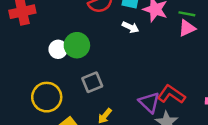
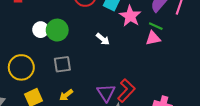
white arrow: (130, 27) -> (103, 39), moved
red L-shape: (171, 94) -> (126, 91), turned 85

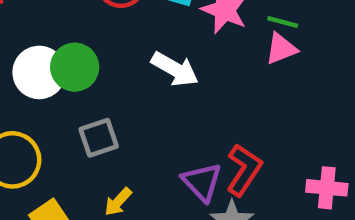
white circle: (41, 30) -> (39, 72), size x1.5
white arrow: (103, 39) -> (175, 69), size x1.5

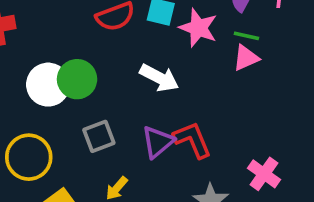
red L-shape: (244, 170) -> (192, 140), moved, turned -54
purple triangle: (202, 182) -> (158, 142), moved, turned 36
pink cross: (327, 188) -> (264, 174), moved, turned 32

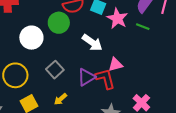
pink triangle: (246, 58) -> (116, 65), moved
green circle: (77, 79) -> (59, 23), moved
gray square: (99, 136) -> (55, 70), turned -30

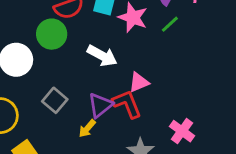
green line: (143, 27) -> (170, 24), turned -56
yellow arrow: (61, 99) -> (87, 128), moved

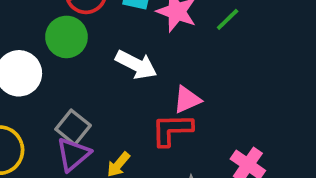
red L-shape: (127, 104) -> (172, 130), turned -68
purple triangle: (100, 105) -> (73, 154), moved

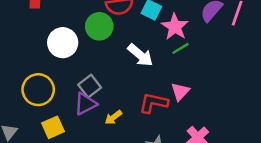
green line: (228, 19) -> (181, 48), moved
pink triangle: (187, 100) -> (180, 92), moved, turned -36

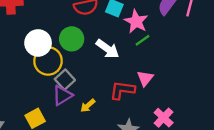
green circle: (99, 26) -> (72, 39), moved
yellow circle: (38, 90) -> (48, 61), moved

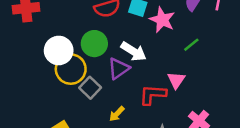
green line: (143, 40) -> (191, 45), moved
purple triangle: (62, 95) -> (119, 68), moved

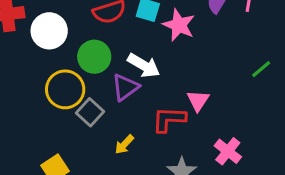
green line: (191, 45) -> (261, 69), moved
white circle: (59, 50) -> (49, 31), moved

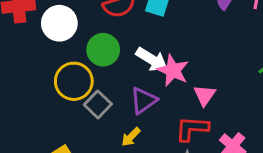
pink star: (179, 25) -> (173, 70), moved
purple triangle: (125, 87) -> (144, 101), moved
red L-shape: (169, 119) -> (192, 129), moved

